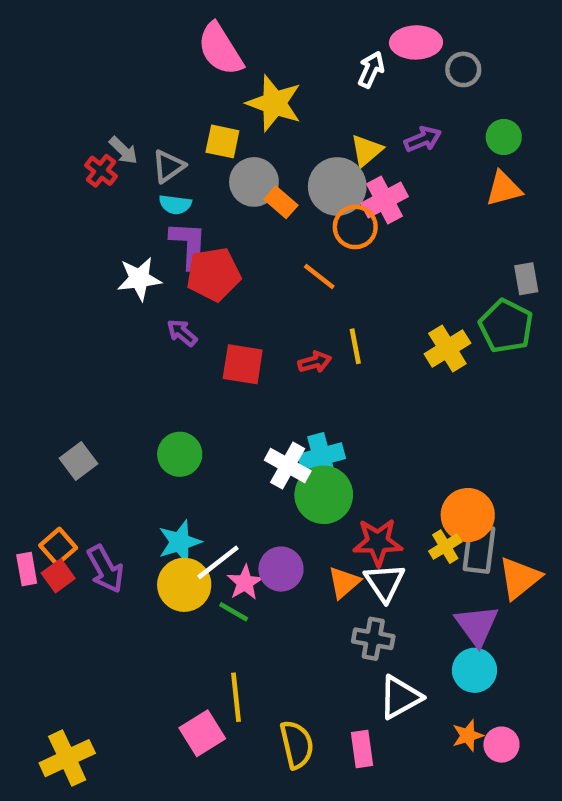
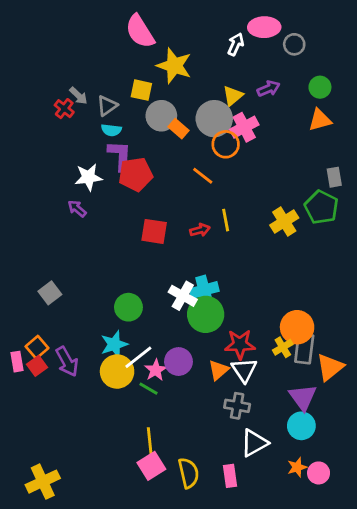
purple arrow: (182, 333) -> (77, 209), moved
green circle: (180, 454) -> (128, 307), moved
pink square: (202, 733) -> (151, 466), moved

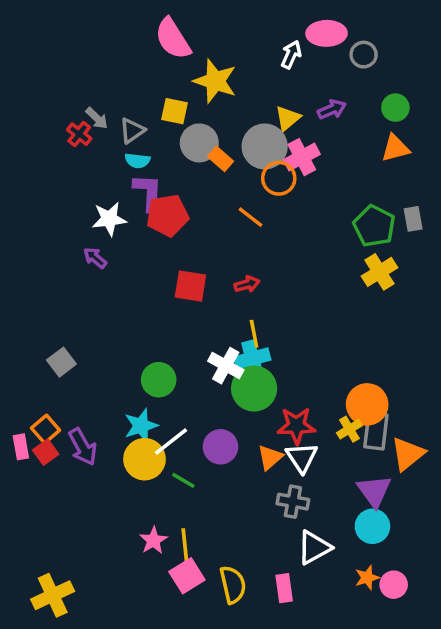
green pentagon: (321, 207) -> (374, 226), moved
yellow line: (226, 220) -> (254, 334), moved
yellow cross: (284, 221) -> (379, 272), moved
pink star: (156, 370) -> (153, 540), moved

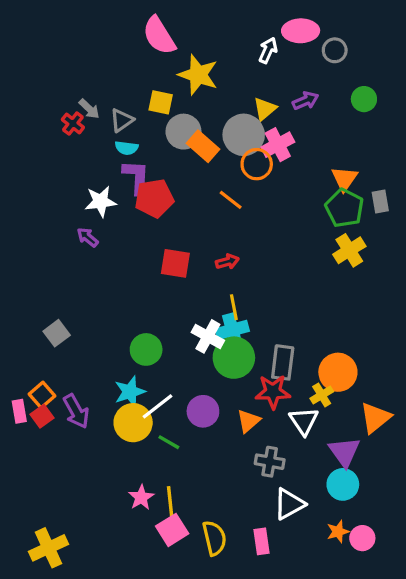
orange triangle: (395, 148) -> (344, 179), moved, turned -40
orange rectangle: (220, 159) -> (203, 146), size x1.4
gray rectangle: (376, 431) -> (283, 362), moved
white triangle: (302, 457) -> (304, 421), moved

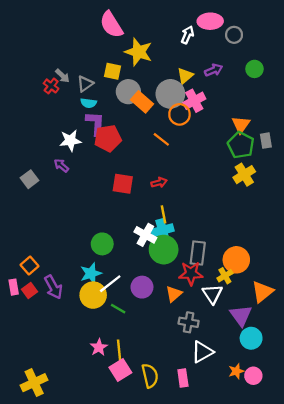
gray square: (57, 333) -> (29, 179), moved
orange square: (42, 395) -> (29, 266), moved
cyan circle: (343, 484) -> (251, 338), moved

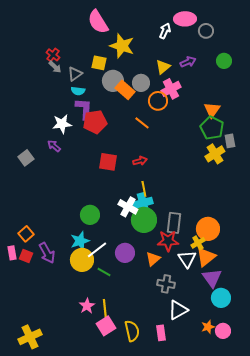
red cross: (51, 86) -> (53, 55), moved
gray circle: (170, 94) -> (141, 83), moved, size x0.7
gray rectangle: (266, 141) -> (230, 141), moved
red square: (29, 291) -> (26, 256), turned -32
orange triangle: (262, 292) -> (206, 257), moved

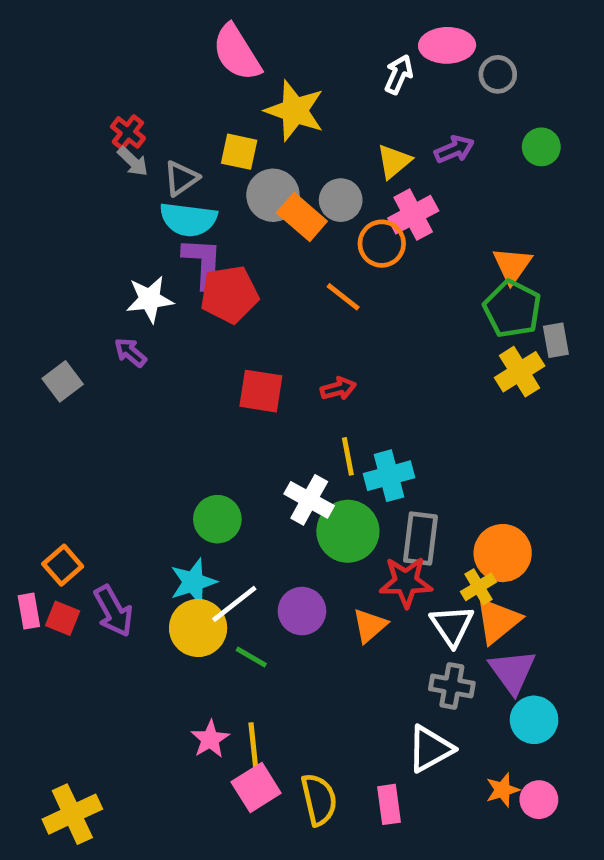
cyan semicircle: (78, 91) -> (188, 219), size x1.6
cyan cross: (143, 203) -> (389, 476), moved
gray cross: (166, 284) -> (452, 686), moved

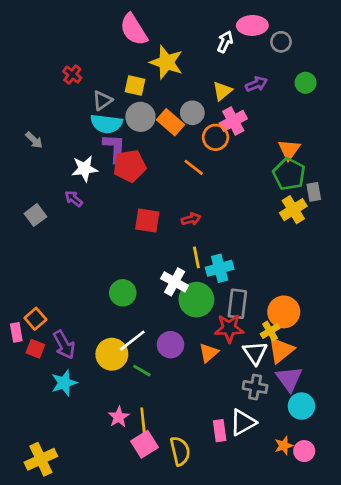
gray arrow: (133, 161) -> (34, 140), moved
gray circle: (273, 195) -> (140, 117), moved
cyan star: (193, 582) -> (64, 383), moved
pink rectangle: (29, 611) -> (16, 332), moved
pink rectangle: (389, 804) -> (220, 431), moved

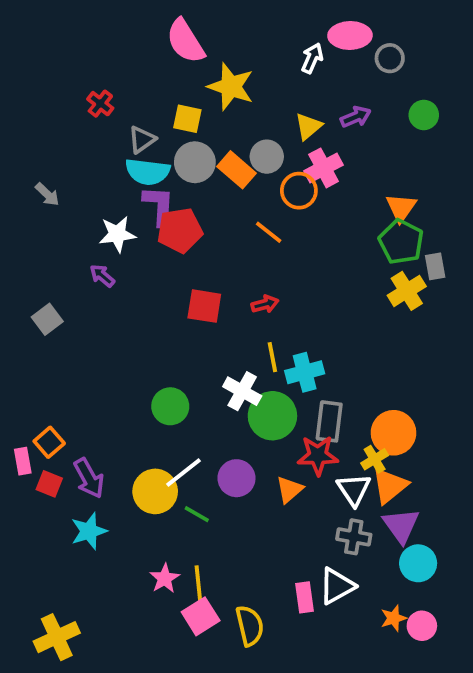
gray square: (35, 215) -> (47, 319), moved

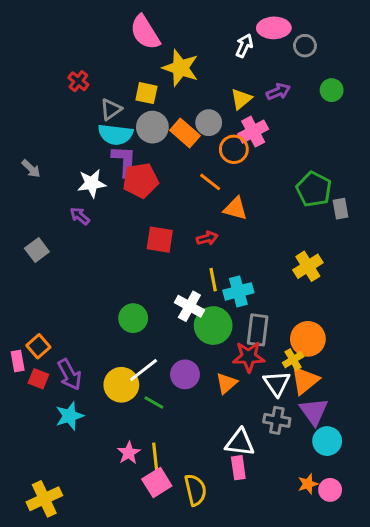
gray arrow: (47, 194) -> (31, 169), moved
orange triangle: (401, 208) -> (235, 209), moved, turned -50
yellow cross: (407, 291) -> (308, 266), moved
white triangle: (337, 586) -> (240, 443), moved, turned 36

